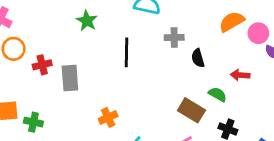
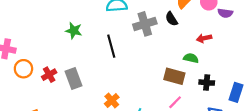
gray cross: (174, 37) -> (145, 24), size x1.5
black semicircle: (198, 58) -> (171, 19), moved

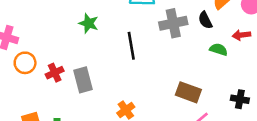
red arrow: (204, 38) -> (241, 35), moved
green semicircle: (191, 58) -> (219, 49), moved
brown rectangle: (174, 76) -> (188, 92), moved

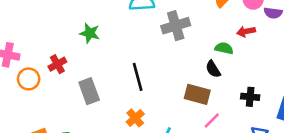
black semicircle: (205, 20) -> (213, 69), moved
black line: (131, 46) -> (138, 77), moved
red cross: (55, 73) -> (57, 64), moved

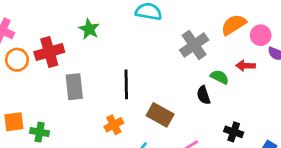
gray cross: (176, 26) -> (194, 45), moved, turned -32
red cross: (57, 64) -> (49, 52), size x1.5
brown rectangle: (197, 94) -> (160, 115), moved

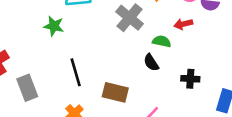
green star: (89, 29) -> (54, 26), moved
black cross: (234, 132) -> (190, 79), moved

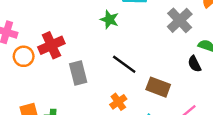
black line: (76, 72) -> (124, 64), turned -45

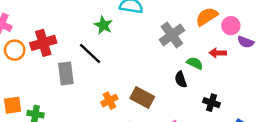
black line: (124, 64) -> (90, 54), moved
orange cross: (118, 102) -> (109, 101), moved

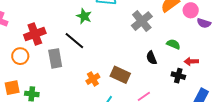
orange circle: (15, 50) -> (20, 56), moved
red arrow: (218, 53) -> (191, 61), moved
green semicircle: (195, 63) -> (173, 44), moved

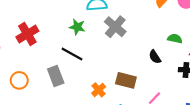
gray cross: (142, 21) -> (115, 27), moved
red cross: (35, 34) -> (27, 34), moved

